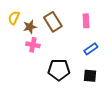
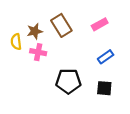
yellow semicircle: (14, 18) -> (16, 42), moved, turned -32
pink rectangle: (86, 21) -> (100, 24), turned 64

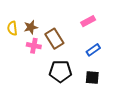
brown rectangle: (61, 25) -> (54, 39), moved
yellow semicircle: (16, 42) -> (12, 28), moved

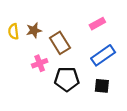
pink cross: (34, 46) -> (40, 63), moved, turned -32
blue rectangle: (93, 50) -> (103, 55), size x1.5

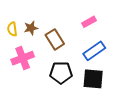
pink cross: (40, 63) -> (23, 58), moved, size x1.5
black square: (102, 86) -> (93, 79), size x1.5

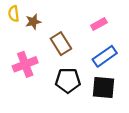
brown star: (31, 28) -> (33, 22), moved
yellow semicircle: (12, 29) -> (14, 14), moved

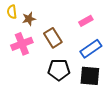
pink cross: (25, 64) -> (22, 44), moved

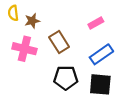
pink cross: (22, 44) -> (24, 49), turned 35

